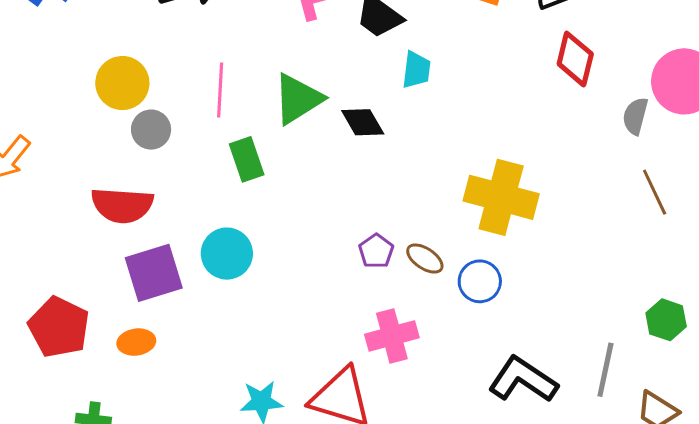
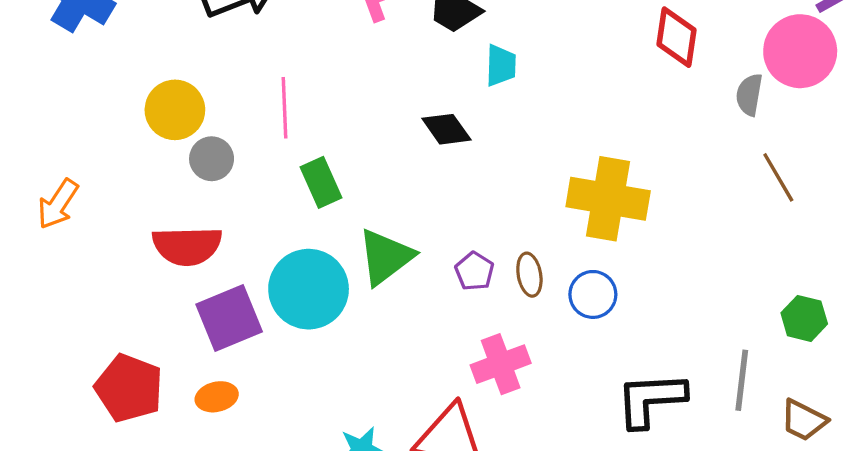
green triangle: (298, 99) -> (386, 257), moved
cyan circle: (227, 254) -> (309, 289), size x1.4
brown ellipse: (425, 259) -> (529, 275), turned 51
black L-shape: (523, 380) -> (651, 400), turned -32

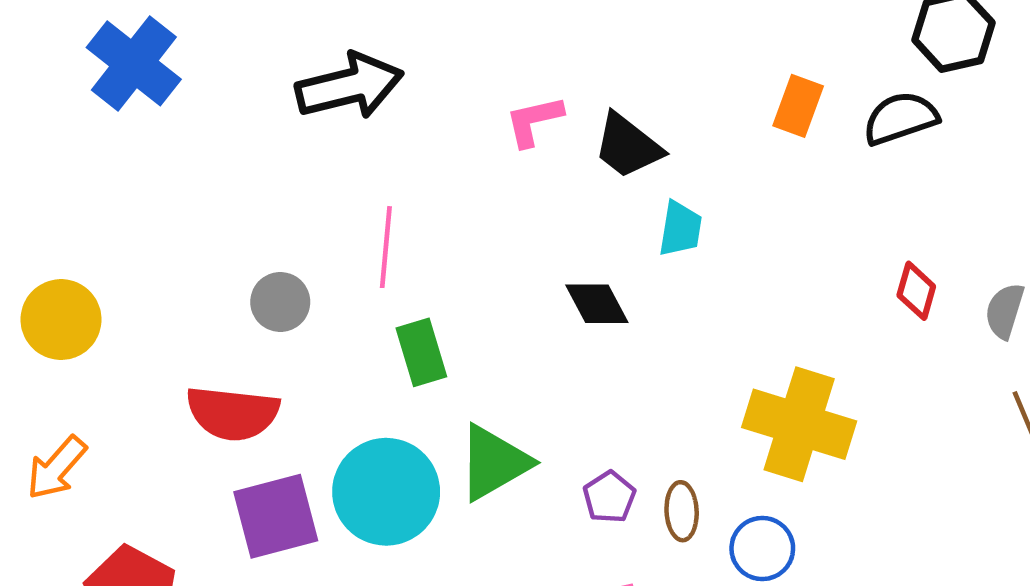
red diamond: (677, 37) -> (916, 291), moved, size x0.7
yellow circle: (175, 110) -> (61, 320), moved
orange arrow: (58, 204) -> (57, 468), moved

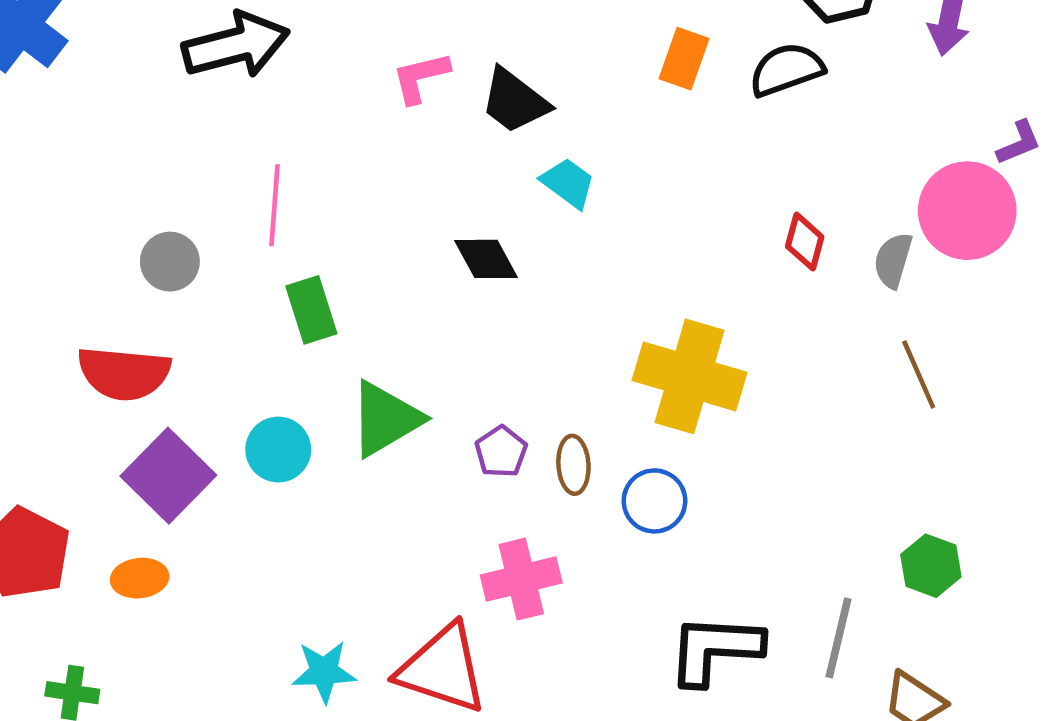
cyan trapezoid: (680, 229) -> (568, 183), turned -62
cyan circle: (386, 492) -> (278, 450), size x0.6
purple square: (276, 516) -> (168, 476), turned -30

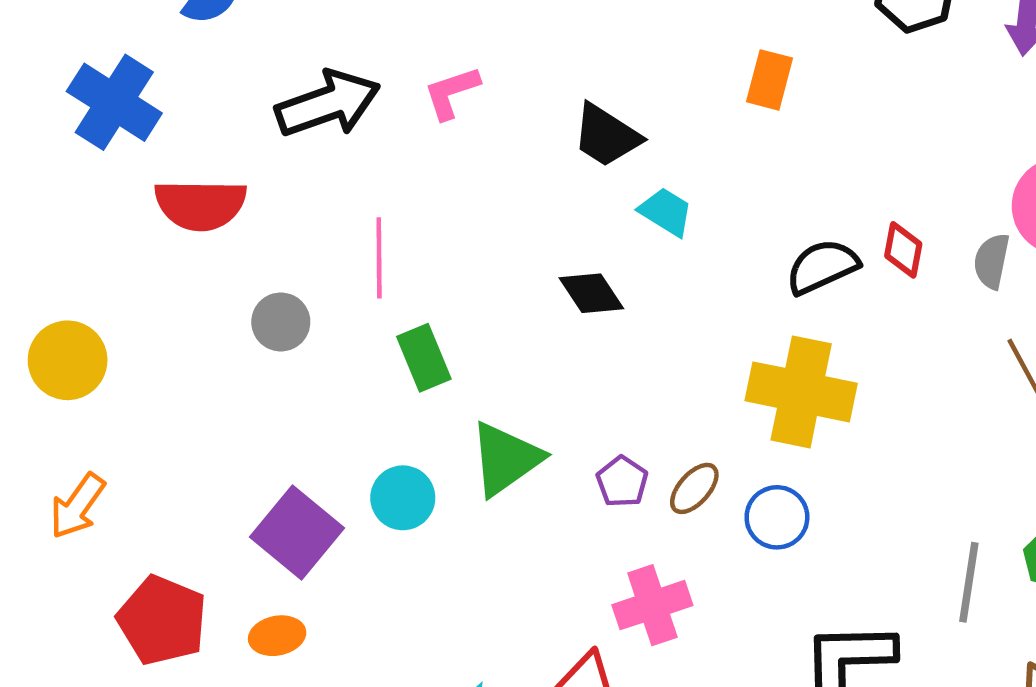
black semicircle: (786, 69) -> (822, 267), moved
pink L-shape: (421, 77) -> (451, 93), moved
red semicircle: (124, 373) -> (200, 205), moved
brown ellipse: (573, 465) -> (694, 488), turned 50
gray line: (839, 638) -> (969, 582), moved

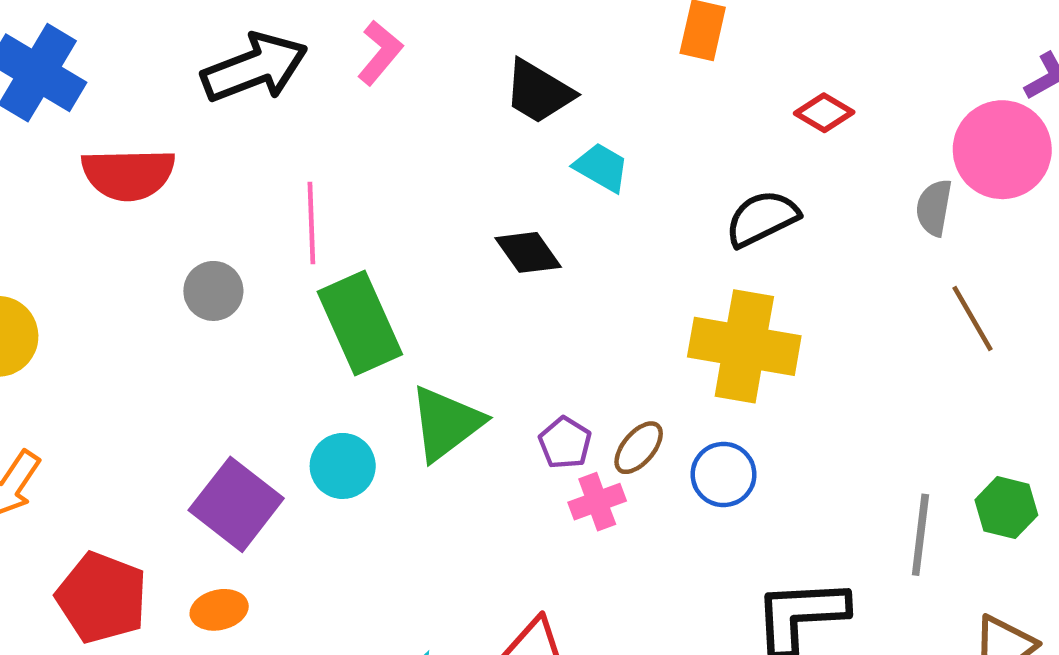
pink L-shape: (451, 93) -> (380, 53), turned 150
red diamond: (903, 250) -> (824, 113), moved, turned -68
green rectangle: (424, 358) -> (360, 323), size x1.5
pink cross: (652, 605) -> (597, 502), moved, size x0.7

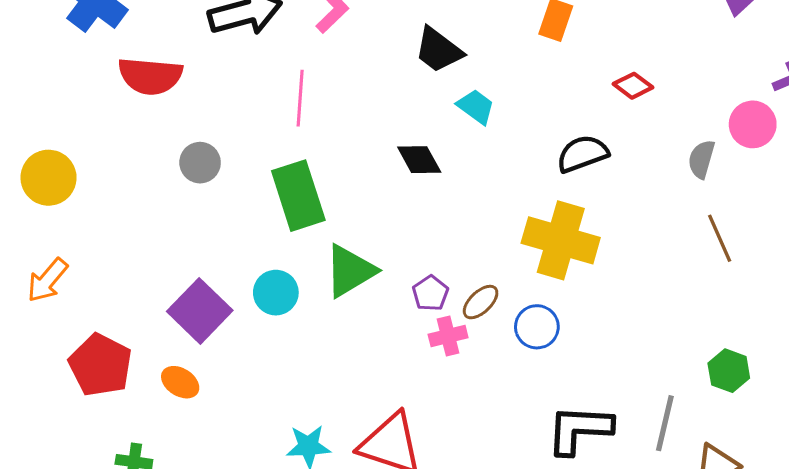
pink circle: (1002, 150) -> (753, 124), size x0.7
pink line: (311, 223) -> (300, 98), moved
gray line: (920, 535) -> (665, 423), moved
orange ellipse: (219, 610) -> (180, 382), turned 39

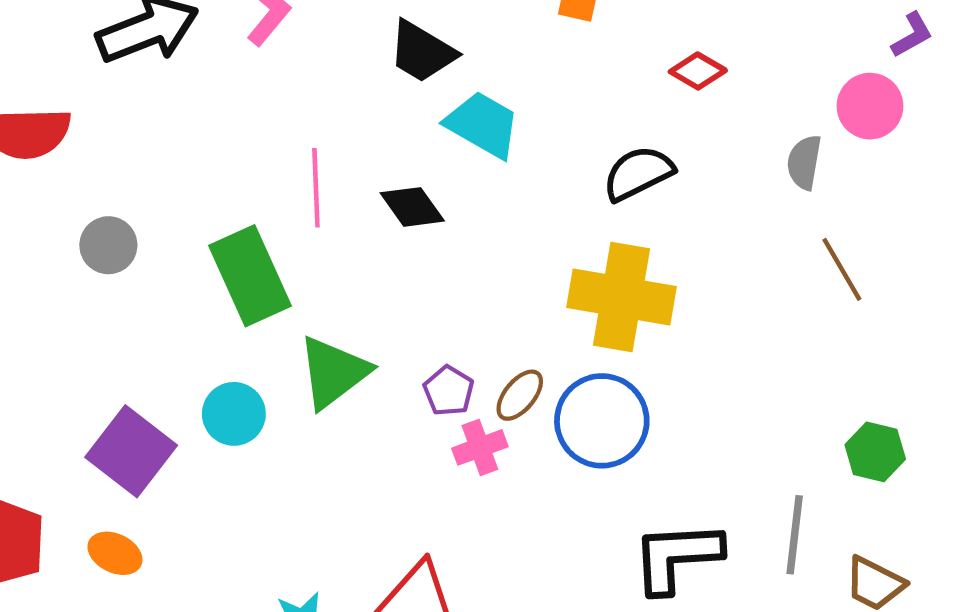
pink line: (300, 98) -> (316, 188), moved
cyan trapezoid: (476, 107) -> (483, 125), size x1.4
blue circle: (537, 327) -> (602, 421), size x1.5

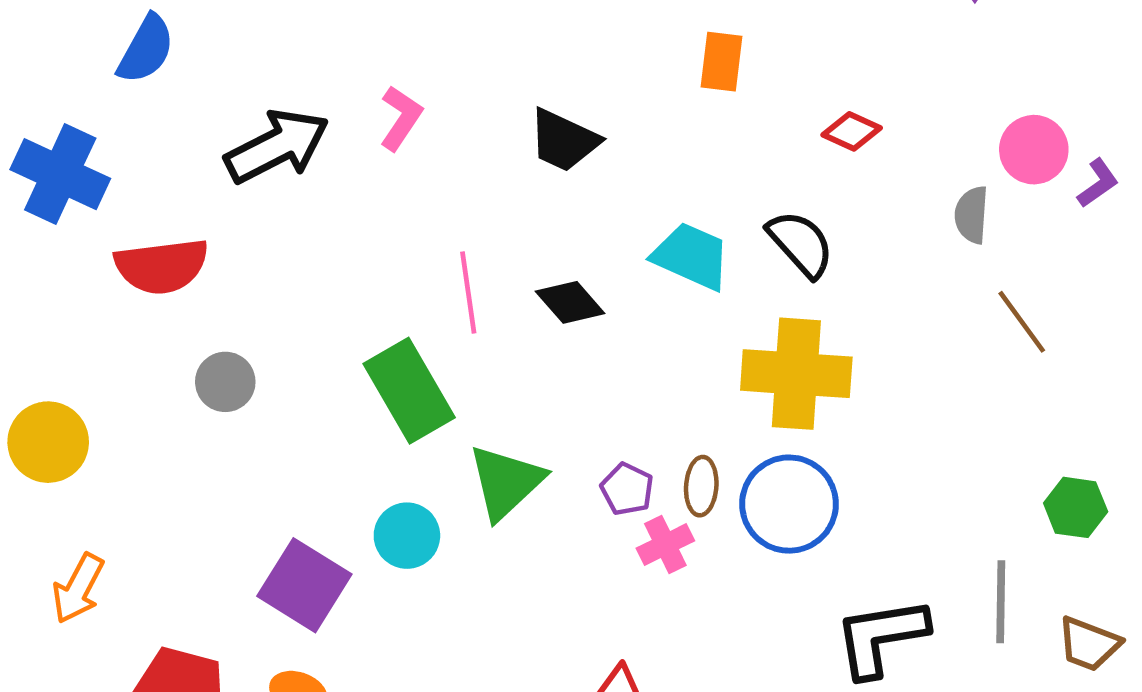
purple L-shape: (912, 35) -> (1098, 183), moved
cyan trapezoid: (483, 125) -> (691, 256), moved
black semicircle: (638, 173) -> (801, 244), turned 80
gray circle: (108, 245) -> (225, 382), moved
brown ellipse: (520, 395) -> (701, 486), turned -30

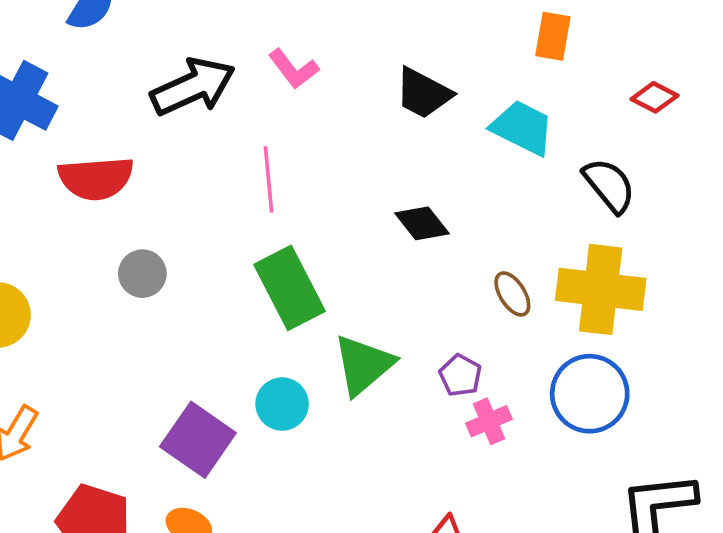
pink L-shape: (401, 118) -> (293, 69), turned 106
cyan trapezoid: (691, 256) -> (522, 128), moved
pink line: (468, 293) -> (268, 179), moved
brown ellipse: (701, 486) -> (512, 294), moved, turned -39

